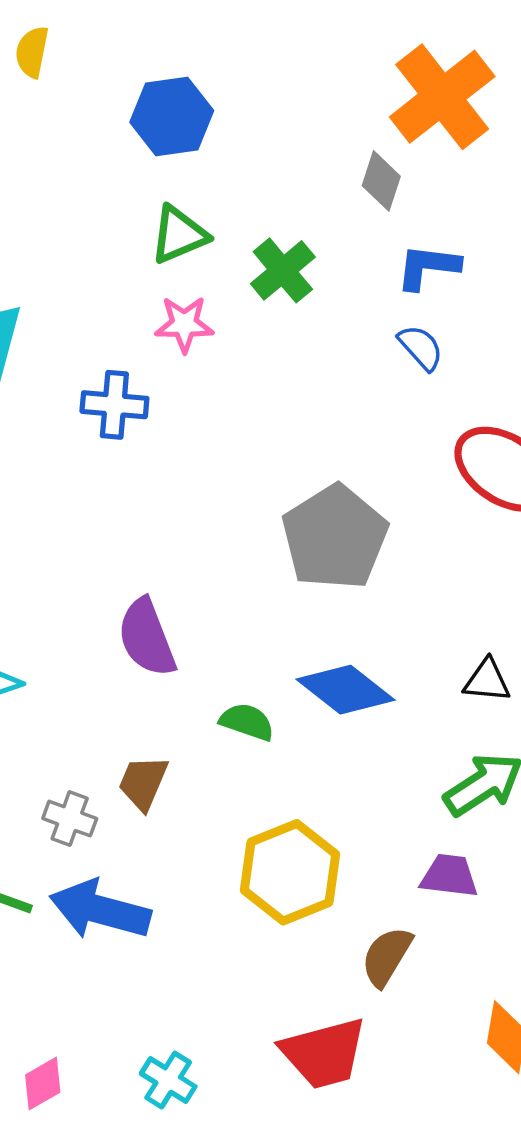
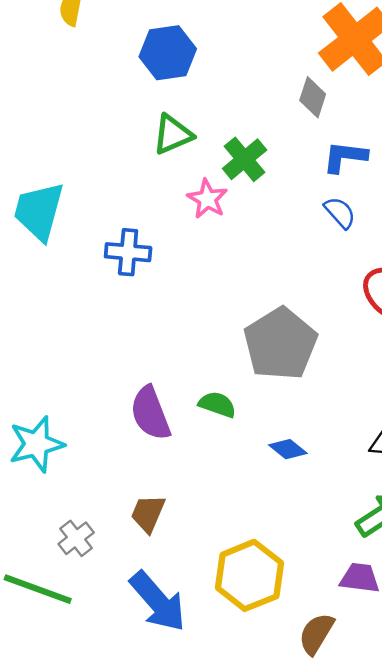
pink star: (184, 324) -> (207, 199), moved, turned 30
blue diamond: (345, 690) -> (288, 449), size x0.6
green semicircle: (247, 722) -> (217, 405), moved
gray cross: (70, 819) -> (76, 538), moved, turned 32
blue arrow: (100, 910) -> (158, 601), moved, turned -146

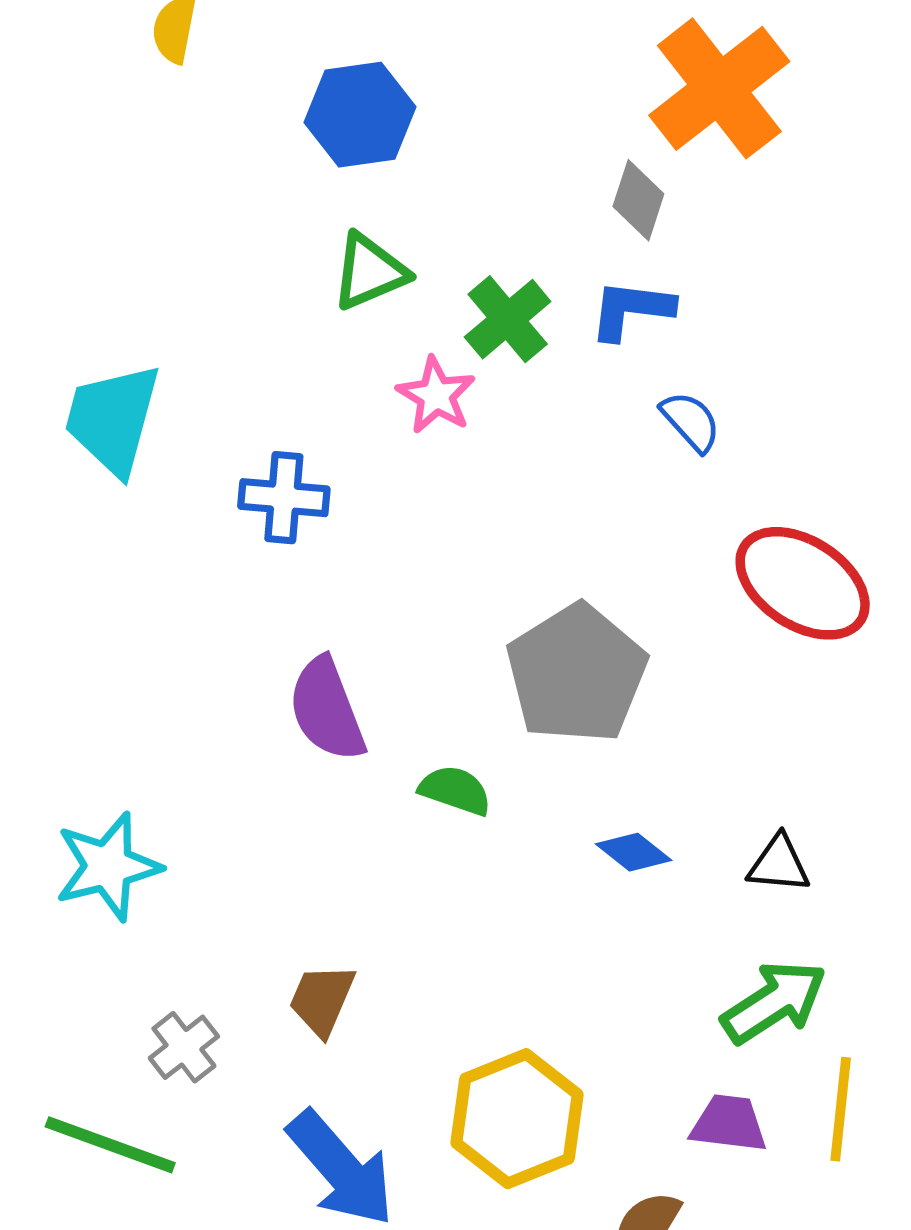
blue L-shape: (345, 157) -> (631, 310), moved
purple semicircle: (150, 413) -> (327, 709), moved
blue diamond: (288, 449) -> (634, 852), moved

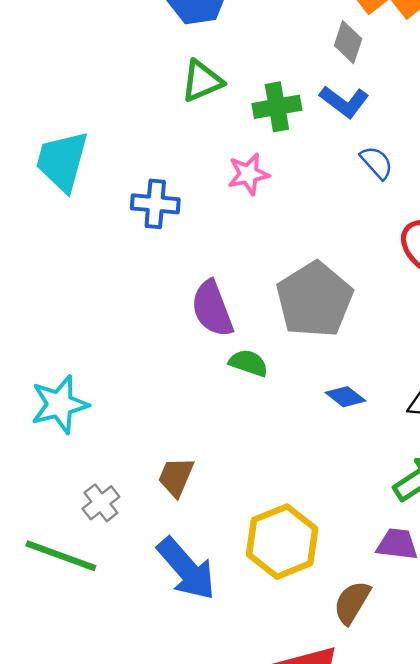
blue L-shape: (631, 310) -> (344, 102), turned -150
green cross: (508, 319) -> (277, 107), turned 30
pink star: (436, 395) -> (248, 174), moved, turned 30
purple semicircle: (327, 709) -> (212, 309), moved

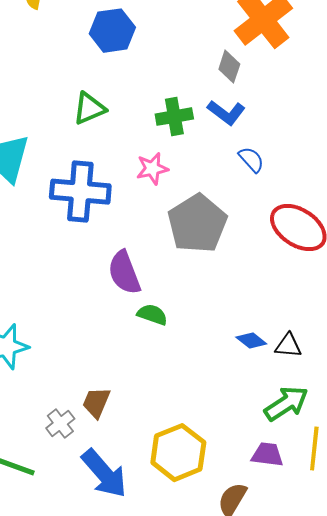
green triangle: (202, 81) -> (89, 109), moved
blue cross: (155, 204) -> (80, 192), size x1.6
gray pentagon: (314, 300) -> (197, 224), moved
blue diamond: (345, 397) -> (251, 341), moved
gray cross: (101, 503) -> (60, 424), moved

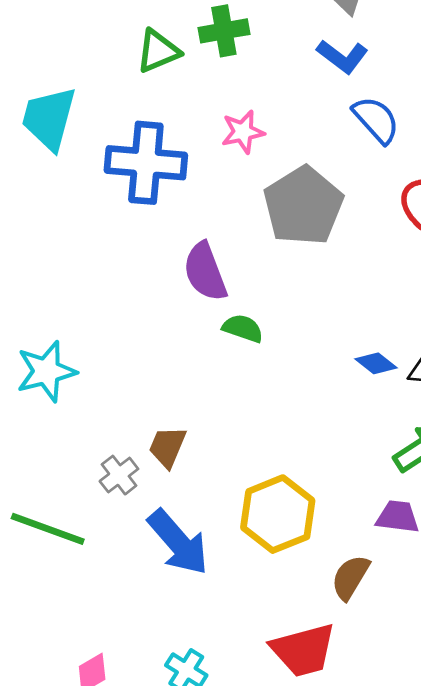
green cross: (174, 117) -> (224, 31), moved
blue semicircle: (251, 160) -> (376, 120), size x1.4

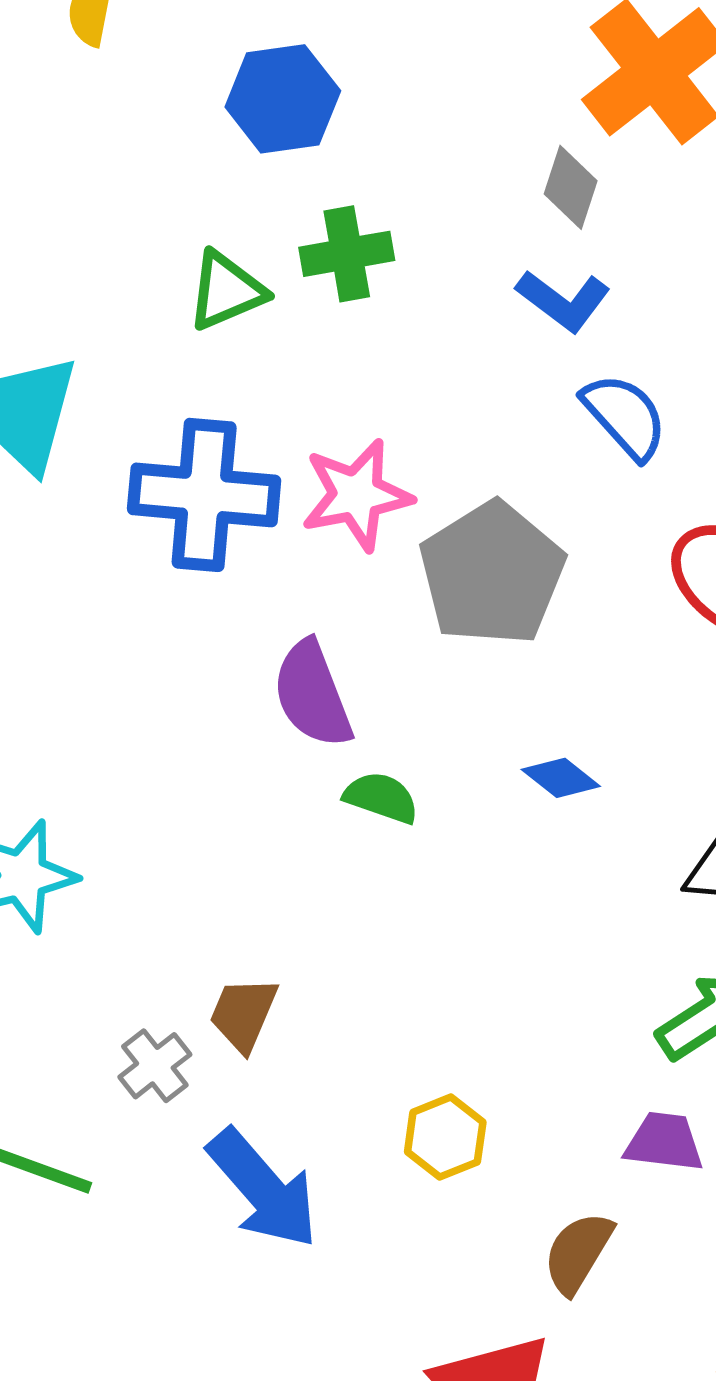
pink star: (243, 132) -> (357, 495), moved, size x1.4
blue diamond: (376, 363) -> (561, 778), moved
yellow hexagon: (278, 514) -> (445, 1137), size x0.6

